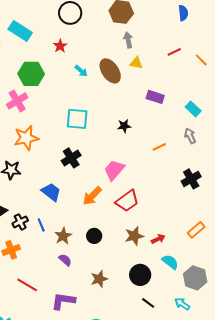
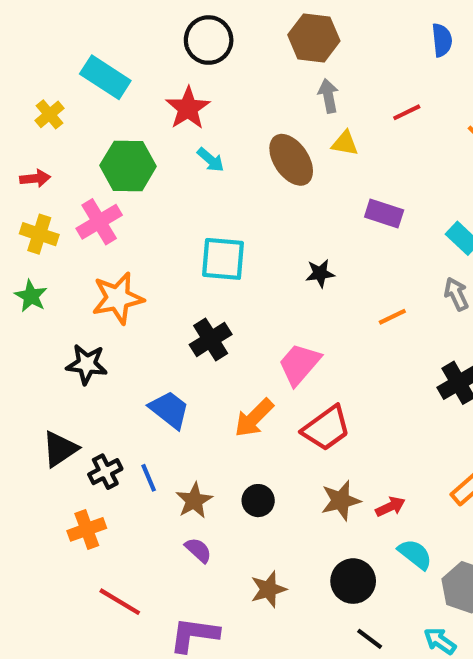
red star: (60, 46) -> (188, 108), size x1.5
red line: (174, 52) -> (407, 112), moved
cyan arrow: (81, 71) -> (211, 160), moved

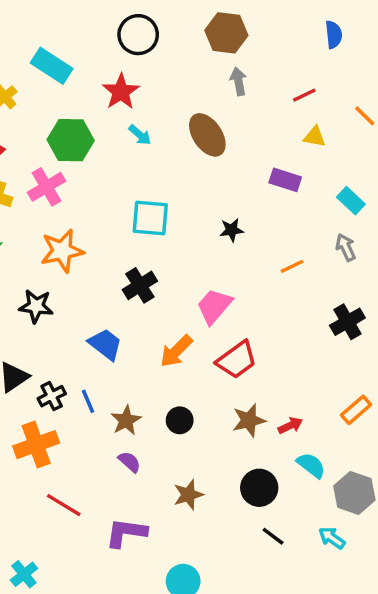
yellow triangle: (345, 143) -> (315, 137), moved
orange cross: (87, 529) -> (36, 445), size x1.4

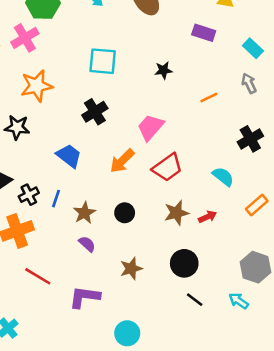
blue line: (88, 401) -> (56, 199), turned 42
cyan semicircle: (311, 465) -> (223, 177), moved

